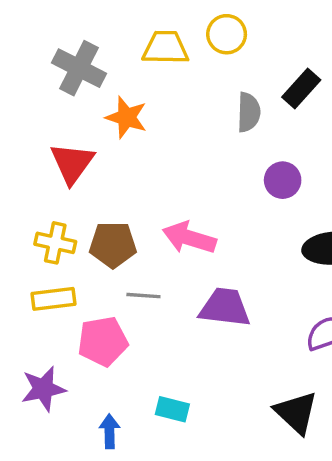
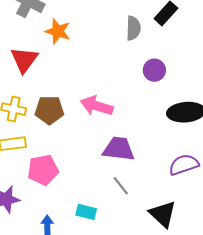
gray line: (143, 296) -> (121, 186), moved, turned 48

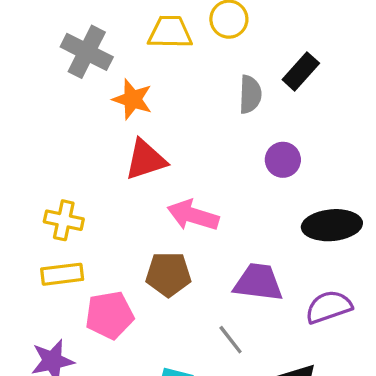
red triangle: (24, 60) -> (146, 160), moved, turned 36
brown pentagon: (49, 110) -> (168, 274), moved
purple trapezoid: (119, 149) -> (258, 282), moved

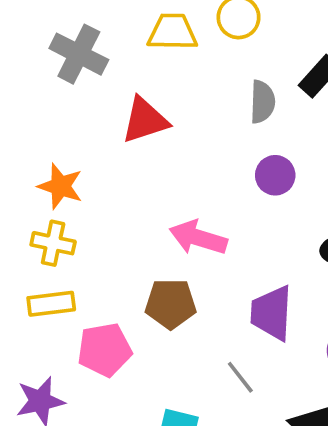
orange star: (132, 99) -> (60, 186), moved
red triangle: (146, 160) -> (145, 120), moved
purple circle: (283, 160) -> (275, 175), moved
purple trapezoid: (258, 282) -> (272, 313), turned -94

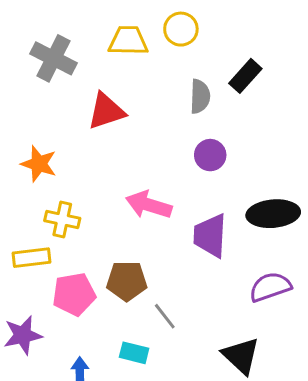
yellow cross: (53, 243) -> (62, 220), moved
brown pentagon: (171, 304) -> (127, 281), moved
purple trapezoid: (272, 313) -> (210, 236), moved
gray line: (240, 377) -> (165, 316), moved

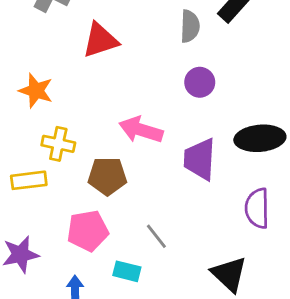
brown pentagon: (127, 281) -> (107, 176), moved
purple semicircle: (270, 287) -> (257, 208), turned -72
pink pentagon: (74, 294) -> (88, 231), moved

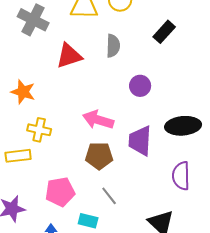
gray semicircle: (190, 26) -> (113, 46), moved
brown pentagon: (107, 176) -> (99, 156), moved

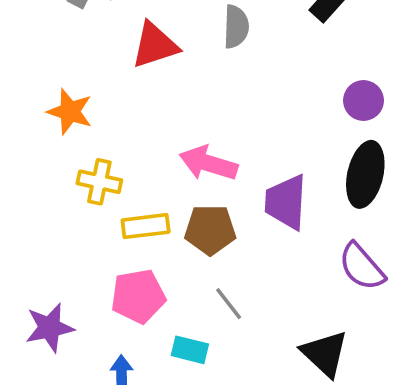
purple circle: (140, 86) -> (363, 101), moved
black ellipse: (183, 126) -> (365, 174), turned -72
yellow rectangle: (18, 156) -> (146, 226), moved
purple semicircle: (181, 176) -> (362, 267), turned -40

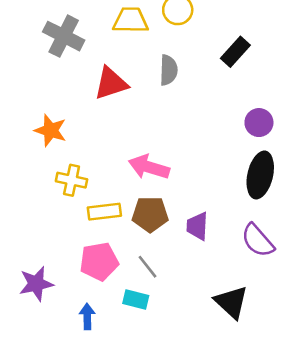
purple trapezoid: (286, 202) -> (197, 226), moved, size x0.7
gray line: (229, 304) -> (148, 267), moved

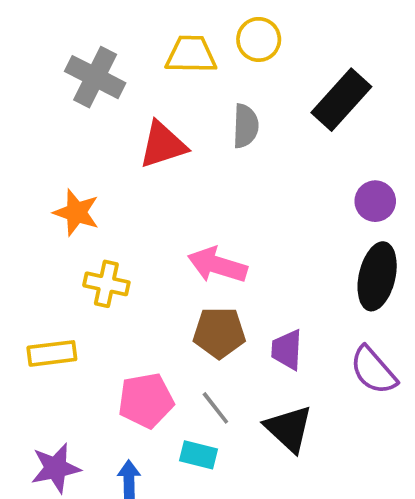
black rectangle: (235, 52) -> (341, 100), size x1.4
yellow rectangle: (104, 212) -> (52, 353), moved
purple star: (36, 284) -> (56, 468), moved
black triangle: (231, 302) -> (289, 429), moved

